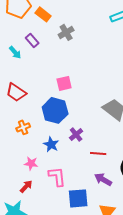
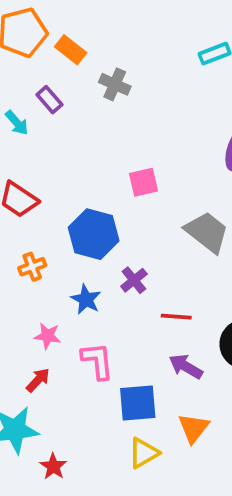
gray cross: (66, 32) -> (115, 84), turned -35
pink square: (64, 83) -> (144, 182), moved

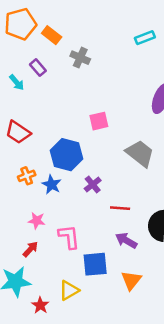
blue star: (86, 299) -> (52, 185), moved
yellow triangle: (144, 453) -> (69, 290), moved

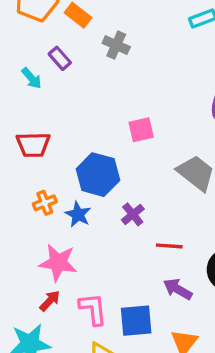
red trapezoid: (18, 132) -> (33, 145), turned -35
pink star: (37, 221) -> (58, 263), size x1.6
pink L-shape: (69, 237) -> (93, 309), moved

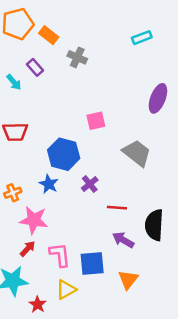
orange cross: (45, 203) -> (13, 193), moved

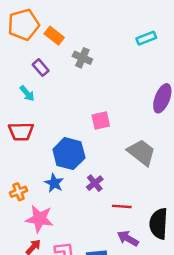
cyan arrow: (14, 82) -> (27, 93), moved

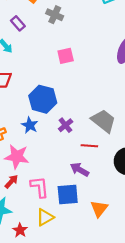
pink square: (101, 120) -> (66, 56), moved
gray trapezoid: (141, 152) -> (103, 121), moved
purple arrow: (128, 238) -> (80, 170), moved

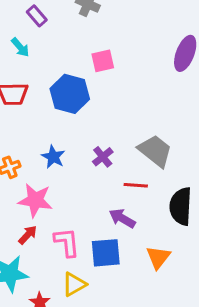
blue hexagon: (43, 99) -> (70, 94), moved
orange triangle: (99, 209) -> (158, 257), moved

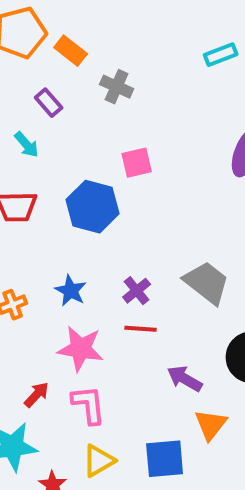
red line: (136, 185) -> (141, 329), moved
pink star: (35, 200) -> (81, 349), moved
purple arrow: (122, 218) -> (185, 379), moved
blue square: (106, 253) -> (165, 459), moved

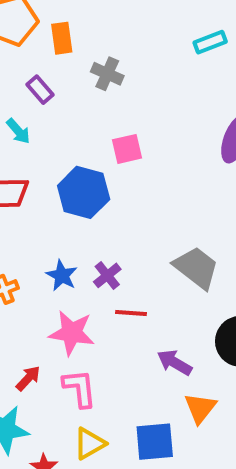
orange rectangle: (71, 51) -> (62, 38), turned 44
purple cross: (137, 291) -> (107, 275), moved

